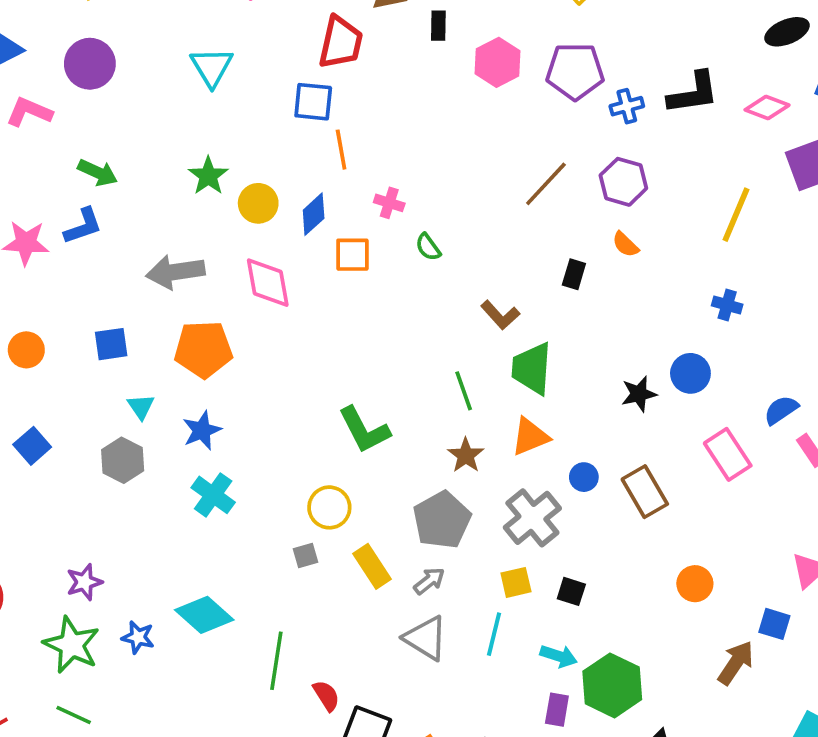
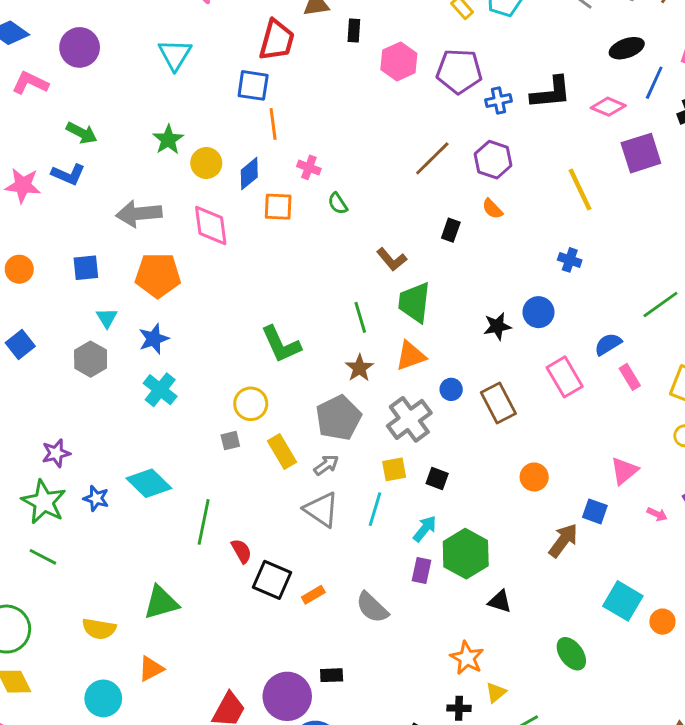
yellow line: (736, 215) -> (580, 189), turned -51
blue L-shape: (83, 226) -> (68, 174), turned 40
cyan arrow: (559, 656) -> (425, 529), turned -72

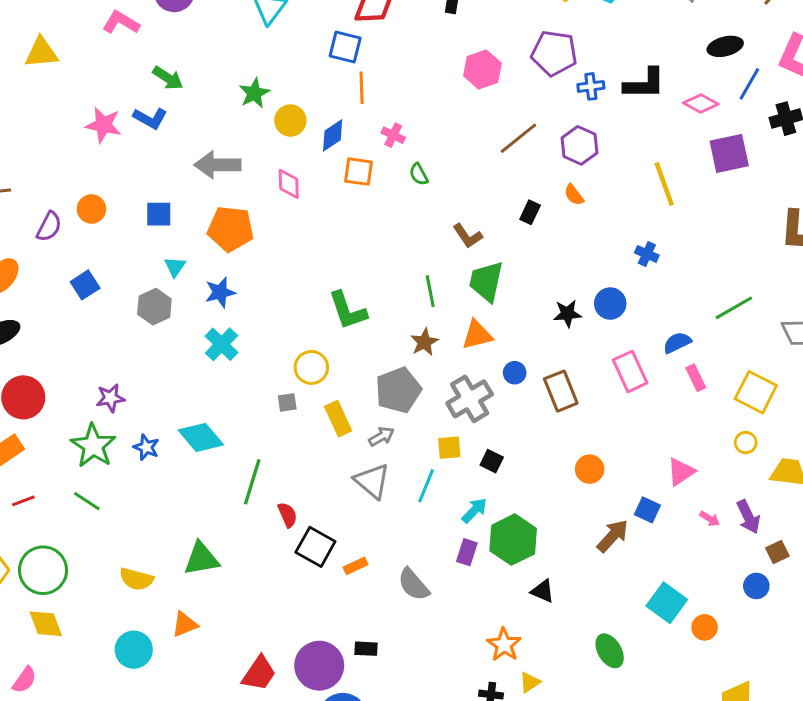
pink hexagon: (399, 61) -> (482, 69), moved
pink diamond: (211, 225) -> (289, 184), size x0.7

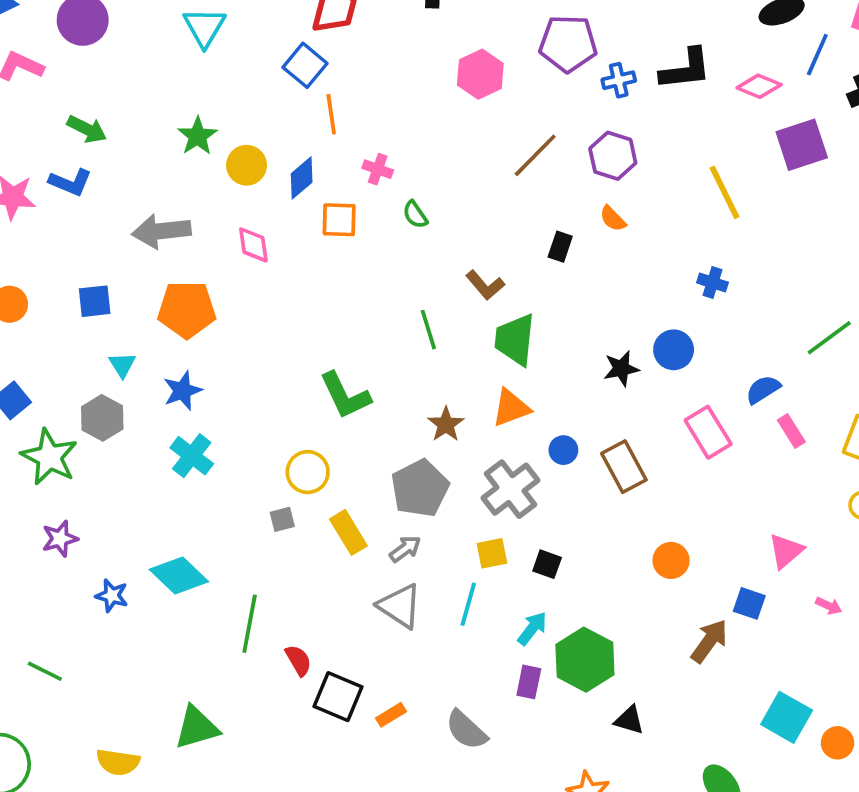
blue square: (345, 47) -> (305, 65), turned 32
green line: (430, 291) -> (428, 330), moved
green star: (93, 446) -> (49, 457), moved

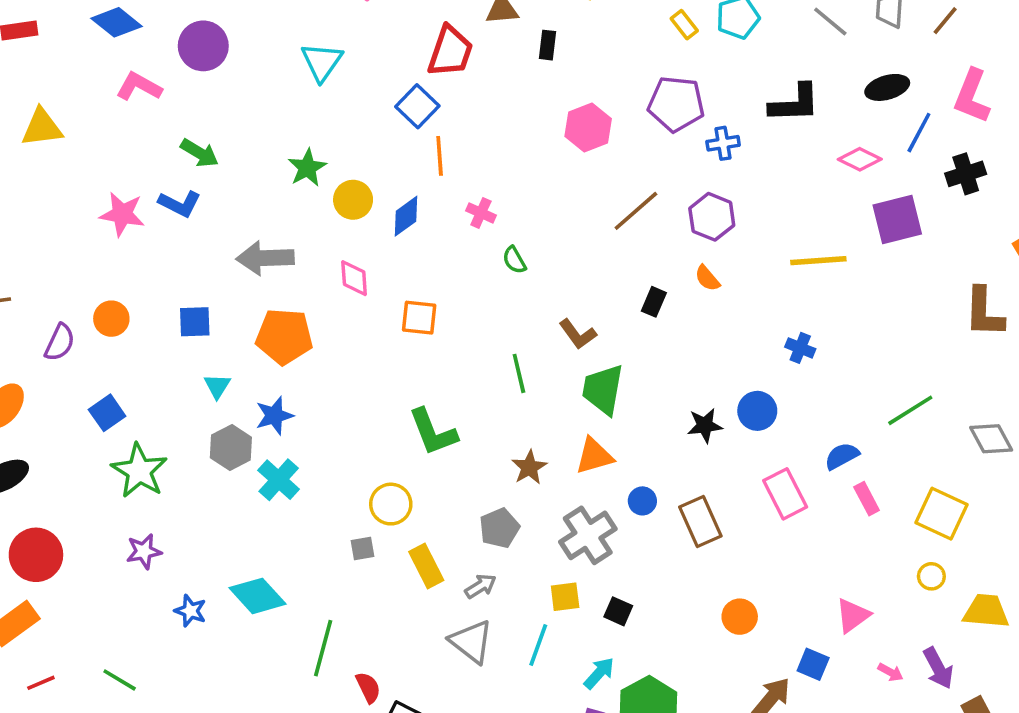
black L-shape: (686, 69) -> (795, 103), moved
yellow line: (724, 192) -> (818, 261), turned -72
orange square: (339, 220) -> (419, 318), moved
gray hexagon: (102, 418) -> (231, 448), moved
gray pentagon: (420, 488) -> (499, 528), size x0.7

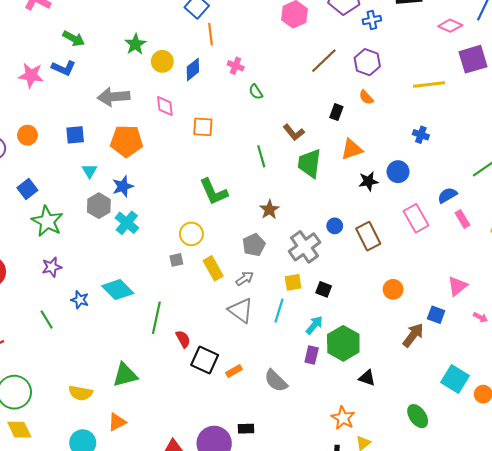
orange triangle: (594, 456) -> (352, 149), moved
green line: (120, 680) -> (47, 320), moved, turned 30

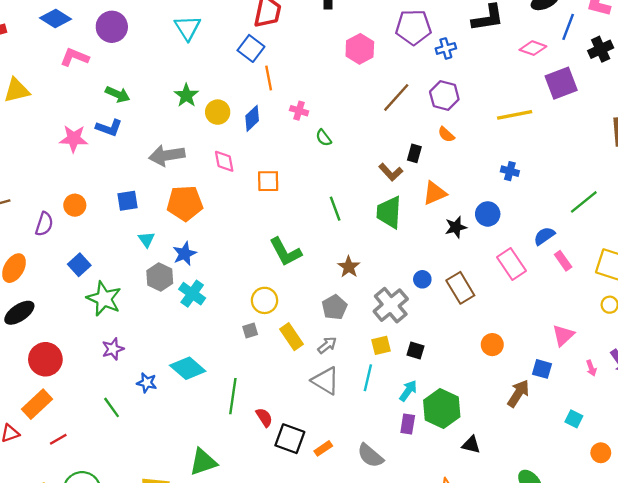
brown L-shape: (294, 132) -> (391, 172), moved
pink arrow: (480, 317) -> (591, 368), turned 48
cyan square: (455, 379) -> (574, 419), moved, size x0.6

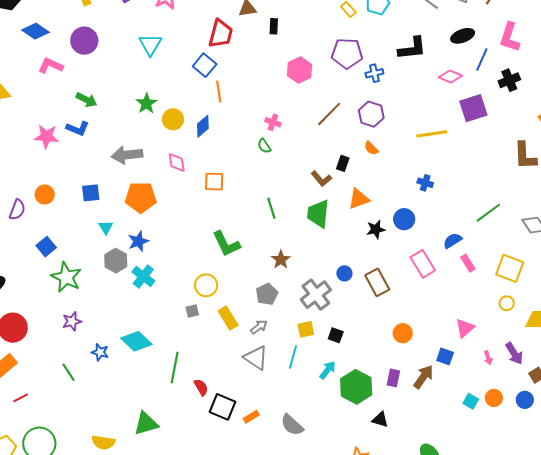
pink cross: (299, 111) -> (273, 122), moved
purple rectangle: (408, 424) -> (393, 378), moved
orange circle: (601, 453) -> (494, 398), moved

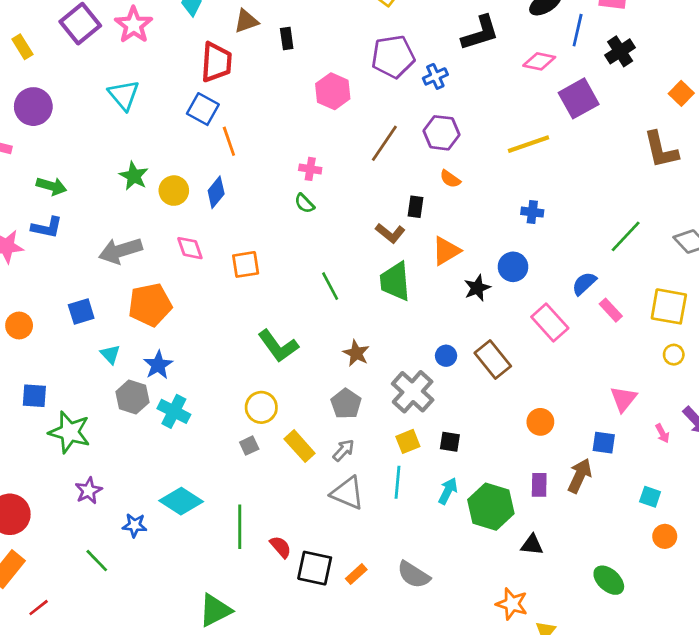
blue square: (46, 247) -> (34, 396), turned -36
orange circle: (494, 398) -> (665, 536), moved

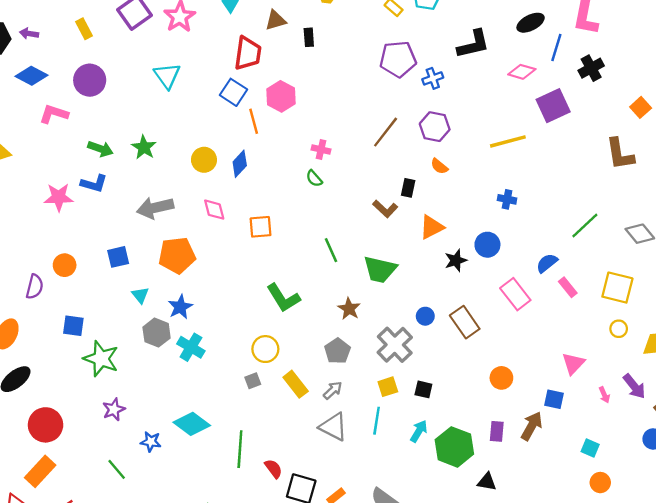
pink hexagon: (333, 91) -> (281, 96), moved
green star: (134, 176) -> (144, 147), moved
green trapezoid: (395, 281) -> (380, 269), moved, turned -76

